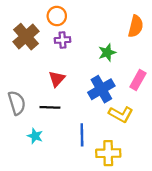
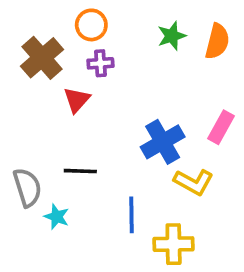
green star: (107, 53) -> (172, 36), moved
red triangle: (57, 79) -> (77, 100), moved
gray semicircle: (17, 103) -> (27, 187), moved

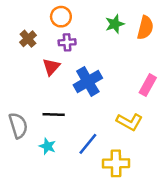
brown cross: (42, 58) -> (28, 39), size x0.6
blue cross: (163, 142) -> (88, 81), moved
blue line: (131, 215) -> (88, 144), turned 40
cyan star: (57, 217) -> (48, 146), moved

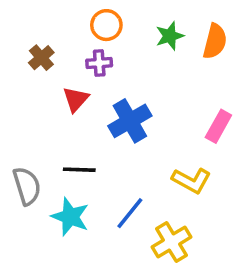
orange circle: (61, 17) -> (106, 25), moved
cyan star: (48, 146) -> (70, 217), size x1.5
yellow cross: (116, 163) -> (171, 242), turned -30

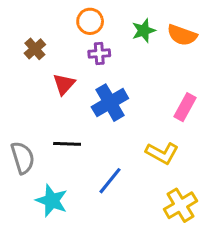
orange semicircle: (215, 41) -> (182, 35), turned 96
purple cross: (99, 63) -> (99, 53), moved
cyan star: (70, 217) -> (52, 201), moved
yellow cross: (171, 242) -> (180, 205), moved

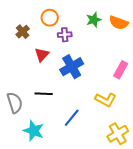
orange circle: (90, 21) -> (50, 18), moved

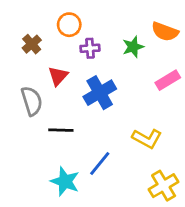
green star: (94, 20) -> (133, 47), moved
pink rectangle: (121, 70) -> (168, 80), moved, turned 30
gray semicircle: (15, 103) -> (32, 101), moved
cyan star: (34, 131) -> (65, 181), moved

